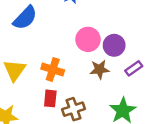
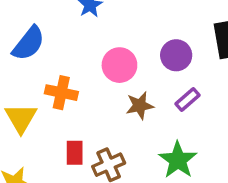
purple circle: (114, 45) -> (176, 55), moved
orange cross: (53, 69) -> (61, 93), moved

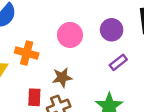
brown star: (140, 106) -> (62, 77), moved

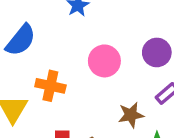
brown star: (62, 77) -> (131, 115), moved

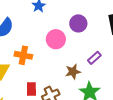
purple circle: (157, 52) -> (78, 23), moved

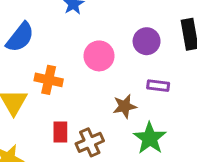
purple circle: (78, 23) -> (147, 41), moved
purple rectangle: (94, 58) -> (158, 86), turned 48

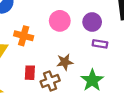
purple circle: (147, 41) -> (92, 22), moved
brown star: (125, 106) -> (65, 62), moved

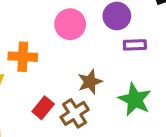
red rectangle: (30, 73) -> (43, 108), turned 48

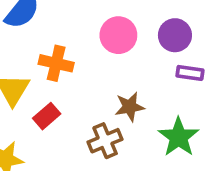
red rectangle: (43, 108) -> (47, 116), moved

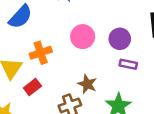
orange cross: (56, 63) -> (41, 53), turned -35
brown star: (130, 107) -> (87, 84), turned 30

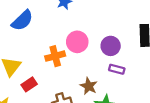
orange cross: (41, 53) -> (55, 56), moved
brown star: (87, 84) -> (89, 86), moved

